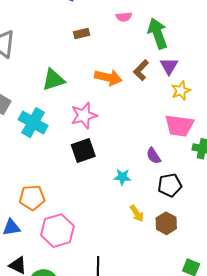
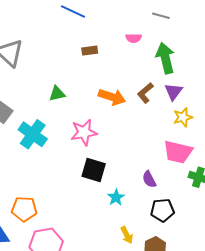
green triangle: (53, 80) -> (57, 94), size x0.7
black square: (83, 151) -> (94, 170), moved, turned 30
cyan star: (122, 177) -> (116, 197), turned 30

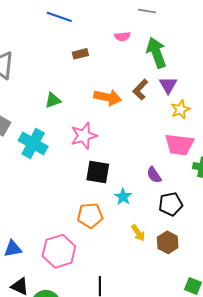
orange pentagon: (24, 209) -> (90, 215), moved

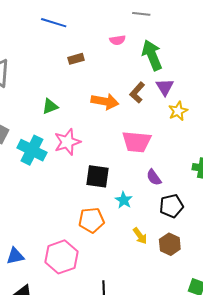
pink star: (84, 136) -> (67, 142), moved
pink trapezoid: (179, 145) -> (137, 142), moved

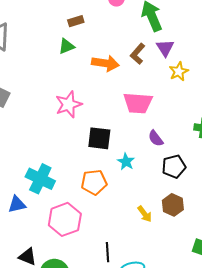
green triangle: (50, 106) -> (66, 46), moved
cyan cross: (32, 150) -> (40, 179), moved
yellow arrow: (140, 236) -> (145, 214), moved
blue triangle: (15, 256) -> (17, 204), moved

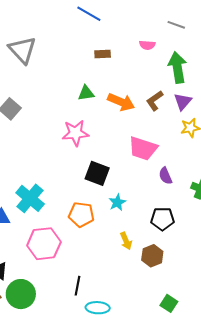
green triangle: (66, 46) -> (86, 93), moved
purple semicircle: (156, 138) -> (165, 176), moved
yellow arrow: (145, 214) -> (126, 241), moved

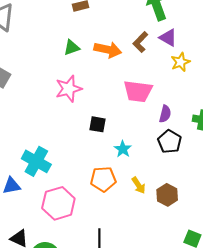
purple triangle: (183, 101) -> (168, 38), turned -30
black square: (97, 173) -> (97, 124), size x0.7
purple semicircle: (165, 176) -> (165, 114), turned -132
orange pentagon: (81, 215) -> (103, 179), moved
black pentagon: (162, 219) -> (169, 142), moved, turned -30

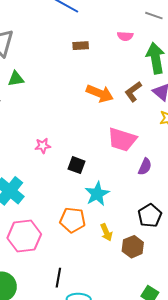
green triangle: (72, 47) -> (16, 79), moved
pink star: (69, 89) -> (43, 146), moved, size x0.6
black pentagon: (169, 142) -> (150, 216), moved
cyan star: (123, 149) -> (97, 194), size x1.4

